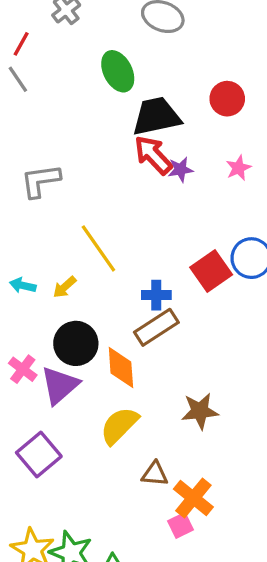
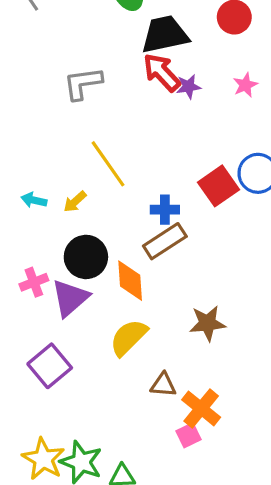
gray L-shape: (40, 181) -> (83, 83), moved
pink cross: (23, 369) -> (34, 282), turned 32

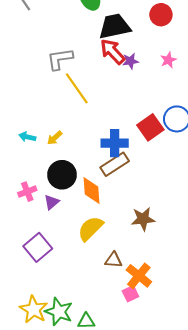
yellow line: (108, 164) -> (77, 88), moved
blue cross: (165, 210) -> (115, 143), size x1.4
purple triangle: (70, 298) -> (51, 202), size x0.6

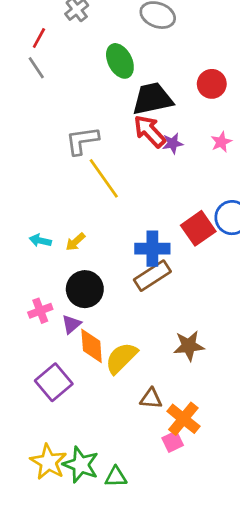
orange diamond: (91, 191) -> (92, 346), moved

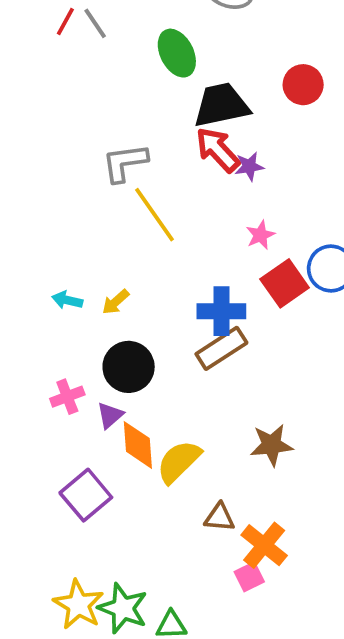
gray line: (36, 68) -> (95, 23), moved
pink star: (221, 142) -> (260, 235), moved

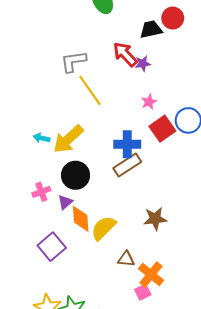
black trapezoid: (221, 105) -> (151, 29), moved, size x0.7
yellow arrow: (116, 302) -> (68, 139), size x2.0

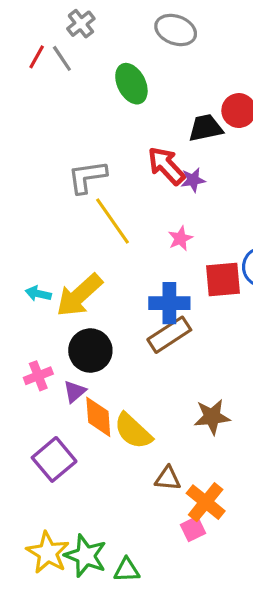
pink star: (149, 102) -> (180, 238), moved
red square: (162, 129) -> (223, 279), turned 30
yellow semicircle: (103, 228) -> (133, 431), turned -92

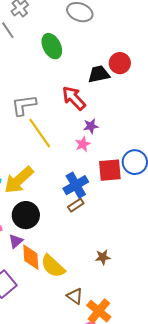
purple star: (193, 180) -> (91, 126), moved
blue cross: (169, 303) -> (76, 185), turned -30
brown rectangle: (169, 335) -> (76, 205), size x0.6
brown star: (212, 417) -> (103, 257), size x0.7
brown triangle: (168, 478) -> (75, 296), turned 30

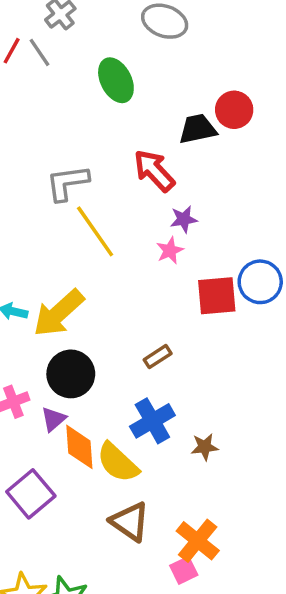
blue cross: (76, 185) -> (152, 421), moved
brown triangle: (75, 296) -> (130, 522), moved, size x1.4

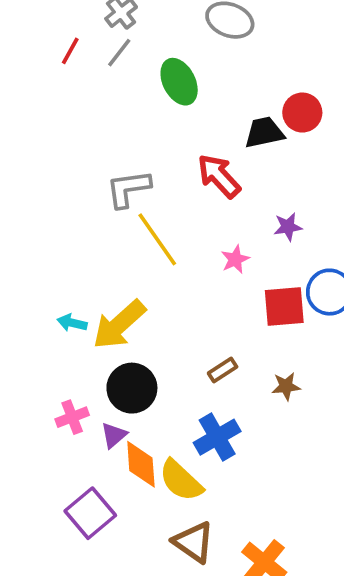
gray line: (39, 52) -> (119, 53), moved, turned 72
purple star: (184, 219) -> (288, 227), moved
brown star: (205, 447) -> (286, 386), moved

